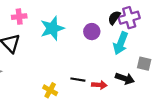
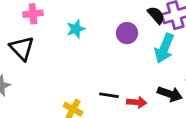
black semicircle: (114, 18) -> (156, 15), turned 104
cyan star: (52, 28) -> (76, 29), size x0.6

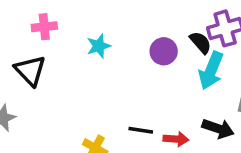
black semicircle: (156, 15) -> (201, 43), moved

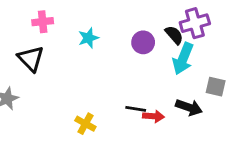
black line: (141, 130) -> (136, 109), moved

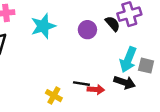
cyan star: (88, 38) -> (43, 26), size x1.5
cyan arrow: (183, 59) -> (128, 60), moved
yellow cross: (85, 124) -> (54, 96), moved

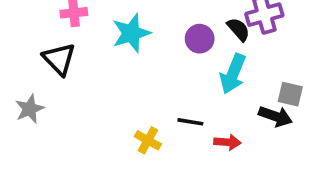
cyan arrow: (128, 60) -> (233, 74), moved
black arrow: (125, 82) -> (275, 116), moved
red arrow: (96, 90) -> (227, 142), moved

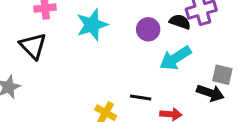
black semicircle: (238, 29) -> (180, 22), turned -30
cyan arrow: (233, 74) -> (175, 58), turned 36

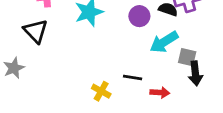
gray square: (222, 75) -> (187, 57), moved
black arrow: (210, 93) -> (195, 73), turned 65

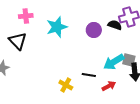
cyan arrow: (164, 42) -> (114, 62), moved
red arrow: (160, 93) -> (109, 86), turned -32

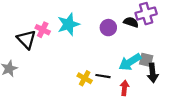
pink cross: (26, 16) -> (43, 30), moved, turned 32
yellow cross: (66, 85) -> (85, 78), moved
red arrow: (109, 86) -> (125, 88), turned -56

